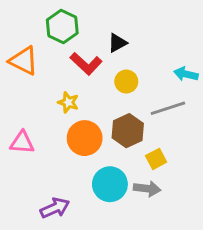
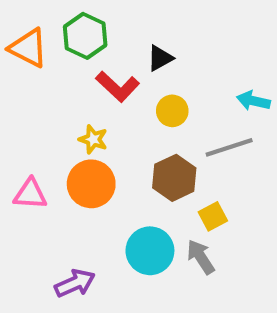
orange triangle: (24, 61) -> (28, 48), moved
orange circle: (85, 138) -> (91, 184), moved
gray arrow: (147, 189) -> (201, 257), turned -130

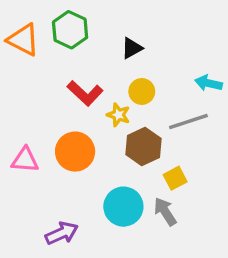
red L-shape: (118, 87) -> (85, 93), moved
yellow star: (93, 139) -> (118, 115), moved

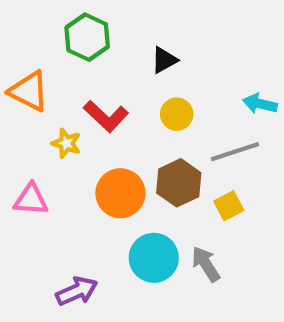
orange triangle: (23, 40) -> (29, 91), moved
yellow star: (118, 115) -> (66, 143), moved
orange circle: (75, 152) -> (120, 193), moved
yellow square: (175, 178) -> (229, 206), moved

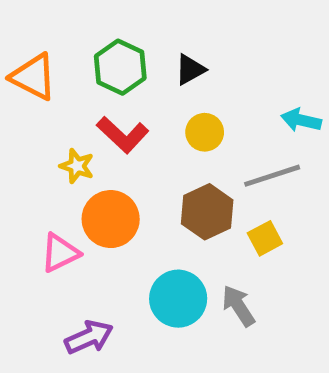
green hexagon: (87, 37) -> (120, 67), moved
orange triangle: (29, 91) -> (33, 77), moved
orange circle: (120, 193) -> (111, 219), moved
pink triangle: (31, 200) -> (60, 253), moved, turned -30

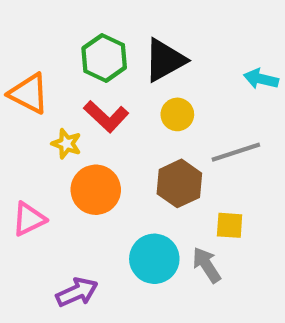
black triangle: (190, 70) -> (165, 60), size x1.6
orange triangle: (33, 77) -> (29, 94), moved
cyan arrow: (301, 120) -> (261, 79), moved
yellow square: (265, 238) -> (230, 225), moved, turned 32
pink triangle: (60, 253) -> (29, 219), moved

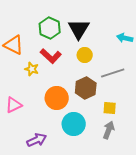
black triangle: (165, 60) -> (79, 29), turned -30
orange circle: (96, 190) -> (57, 98), moved
gray arrow: (207, 265) -> (109, 130), moved, turned 54

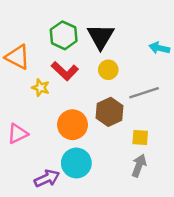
cyan circle: (74, 124) -> (76, 163), moved

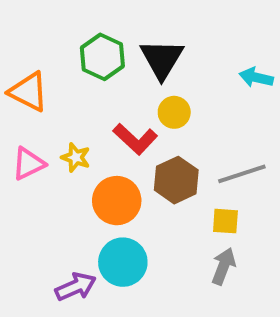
red L-shape: (65, 71) -> (135, 139), moved
yellow star: (41, 88) -> (76, 157), moved
gray line: (144, 93) -> (242, 174), moved
pink triangle: (18, 134) -> (28, 164), moved

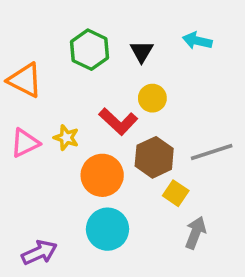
black triangle: (162, 59) -> (142, 51), size x0.6
cyan arrow: (256, 77) -> (197, 41), moved
yellow square: (225, 221) -> (176, 193), moved, turned 30
purple arrow: (76, 287) -> (39, 252), moved

